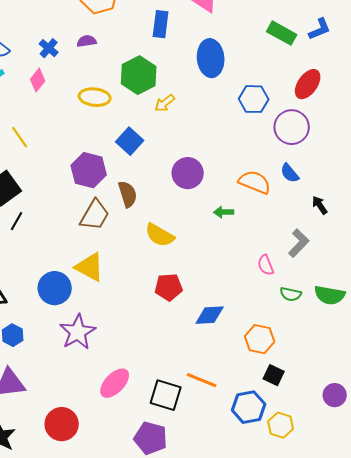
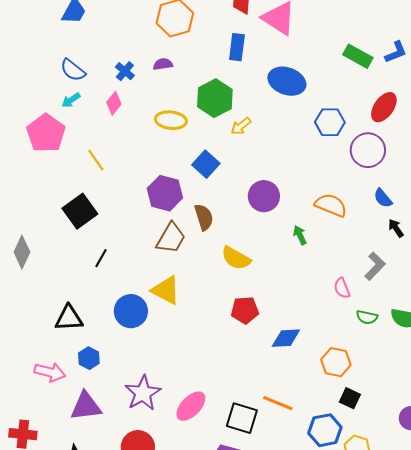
blue ellipse: (211, 58) -> (287, 81), turned -66
blue semicircle: (290, 173) -> (383, 198), moved
green arrow: (224, 212) -> (300, 235), turned 66
black line: (17, 221) -> (101, 258), moved
purple star: (78, 332) -> (143, 393), moved

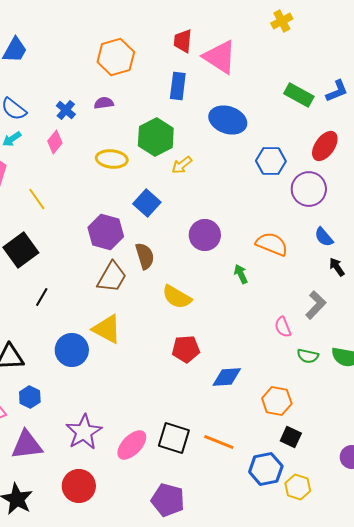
black square: (242, 418) -> (174, 438), moved

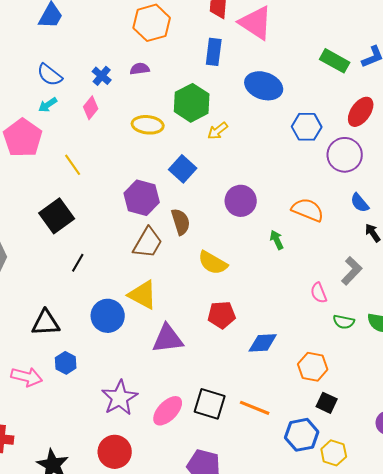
purple triangle: (27, 445) -> (168, 339), moved

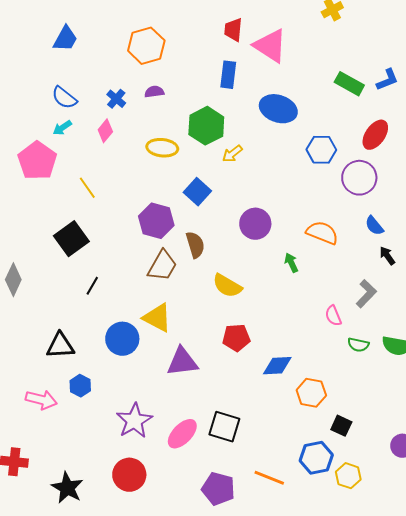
orange hexagon: (152, 23) -> (146, 46), moved
orange hexagon: (313, 367) -> (311, 393), moved
orange line: (255, 408) -> (269, 478), moved

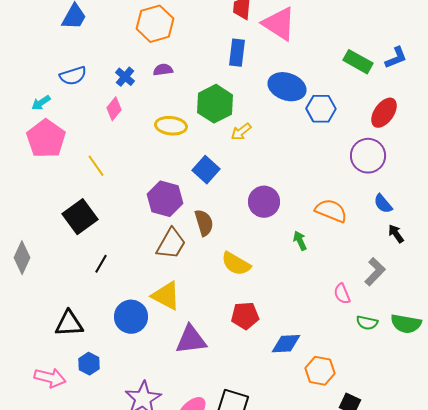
blue semicircle: (64, 98) -> (73, 76), turned -56
cyan arrow: (62, 128) -> (41, 103), moved
blue hexagon: (321, 150) -> (321, 109), moved

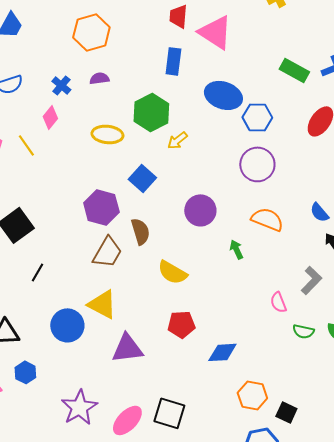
purple circle: (368, 156) -> (257, 164), moved
yellow line: (96, 166) -> (26, 145), moved
orange hexagon: (320, 371) -> (252, 395), moved

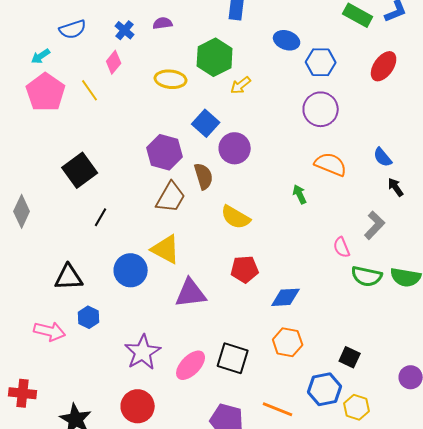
blue ellipse: (223, 95) -> (287, 40), size x0.7
purple circle: (200, 210) -> (235, 148), moved
green semicircle: (303, 331) -> (367, 276), size x1.4
orange hexagon: (252, 395) -> (288, 342), moved

